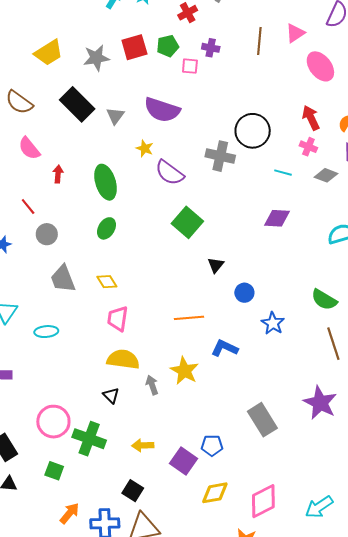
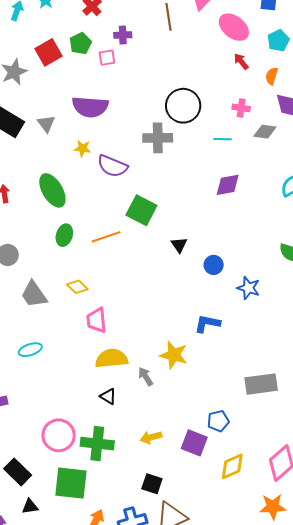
red arrow: (311, 118) -> (241, 61), moved, size x0.7
orange line: (189, 318) -> (106, 237), moved
gray rectangle: (262, 420) -> (261, 384), turned -52
green square: (54, 471) -> (71, 483), size x1.8

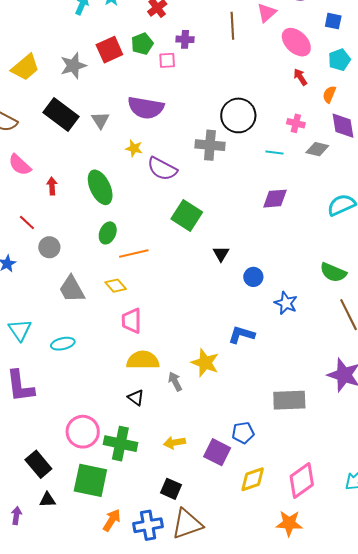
orange line: (106, 237) -> (134, 254), moved

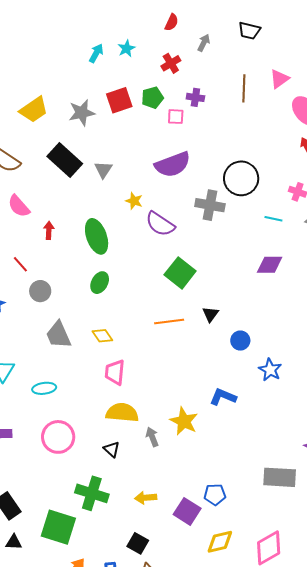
purple semicircle: (146, 108) -> (173, 165), moved, turned -36
orange line: (134, 254) -> (169, 322), moved
gray rectangle: (289, 400) -> (280, 477), moved
pink circle: (83, 432) -> (58, 437), moved

